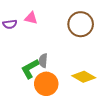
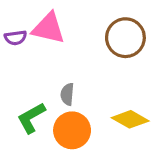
pink triangle: (31, 18) -> (48, 28), size x1.6
green L-shape: (30, 69) -> (31, 118), moved

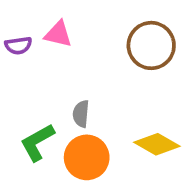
pink triangle: (48, 28) -> (58, 34), size x0.7

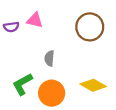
gray semicircle: (81, 114) -> (49, 58), moved

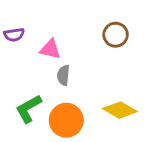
pink triangle: (35, 20) -> (50, 49), moved
brown circle: (90, 27) -> (116, 35), size x0.7

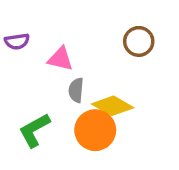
yellow diamond: (120, 110) -> (113, 106), moved
orange circle: (66, 120) -> (95, 130), moved

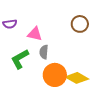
yellow diamond: (113, 106) -> (77, 78), moved
green L-shape: (34, 130) -> (20, 59), moved

